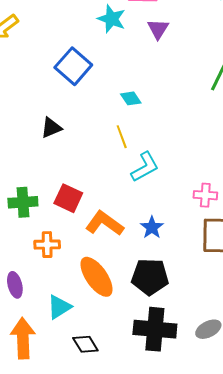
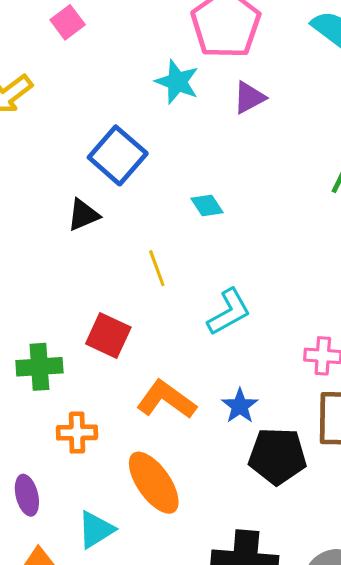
purple triangle: (158, 29) -> (249, 98), turned 30
black triangle: (51, 128) -> (83, 215), moved
yellow line: (122, 137) -> (157, 268), moved
red square: (68, 198) -> (108, 335), moved
black pentagon: (150, 277) -> (277, 456), moved

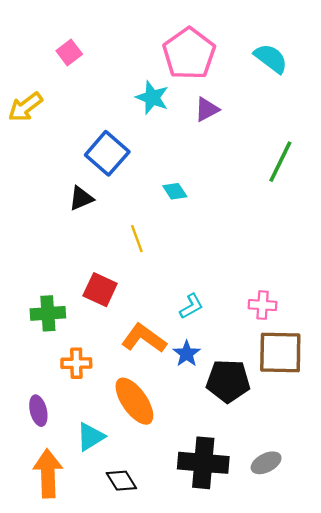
cyan L-shape: (229, 312) -> (191, 306), moved, size x0.7
blue star: (240, 406) -> (187, 354), moved

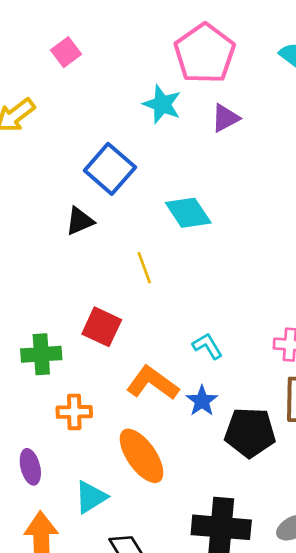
cyan diamond: (175, 191) -> (188, 213), size x1.6
cyan L-shape: (191, 306) -> (207, 346), turned -92

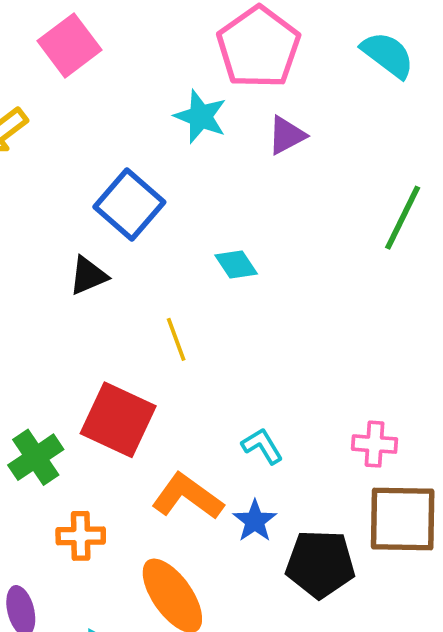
pink square: (66, 52) -> (69, 45), size x1.5
cyan diamond: (188, 213) -> (236, 264), size x0.7
red square: (102, 327) -> (118, 420), size x1.4
green cross: (41, 354) -> (36, 457), turned -30

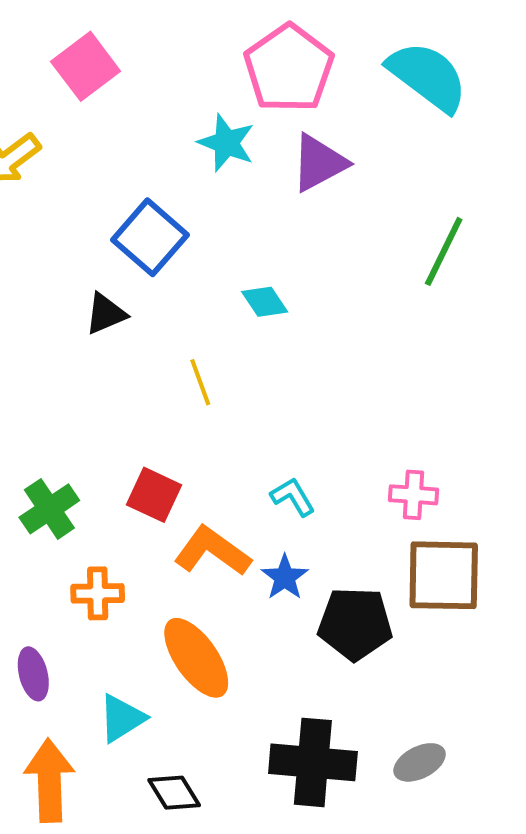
cyan semicircle: (388, 55) -> (428, 76), size x1.4
purple triangle: (287, 135) -> (319, 163), size x1.4
red square: (118, 420) -> (154, 495), moved, size x0.7

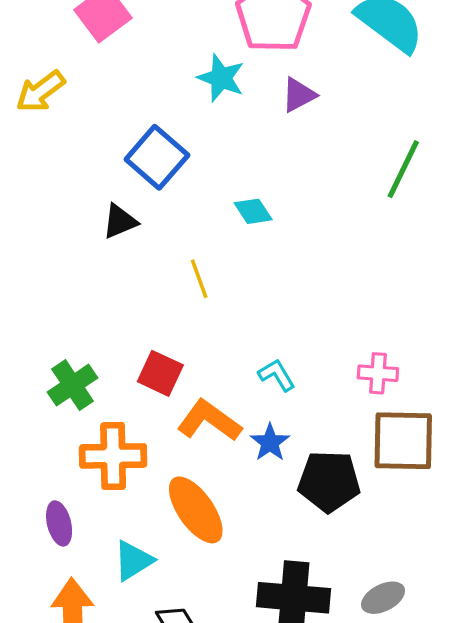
purple triangle: (319, 163) -> (299, 95), size x0.7
orange cross: (98, 593) -> (113, 456), size x1.5

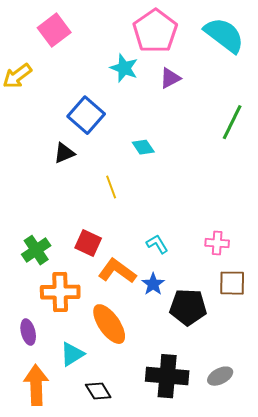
brown square: (403, 441) -> (232, 283), size x0.7

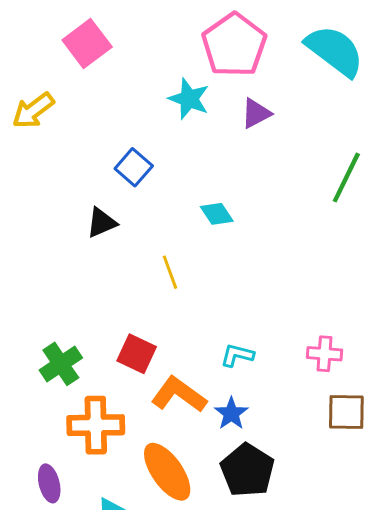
blue square: (86, 115) -> (134, 167), size x0.7
cyan L-shape: (157, 244) -> (237, 355), turned -45
black pentagon: (188, 307) -> (247, 470), moved, turned 30

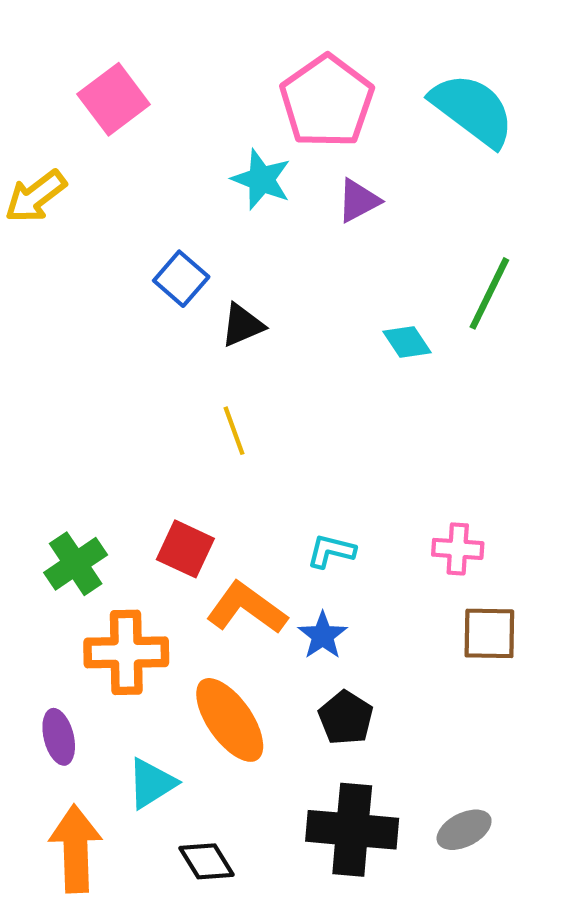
cyan diamond: (217, 214) -> (407, 342), moved
black triangle: (102, 223) -> (242, 325), moved
black pentagon: (247, 470) -> (346, 718), size x0.7

